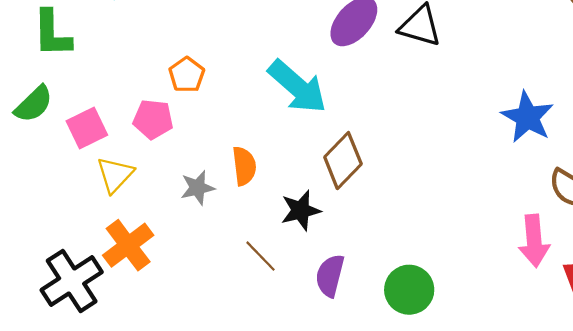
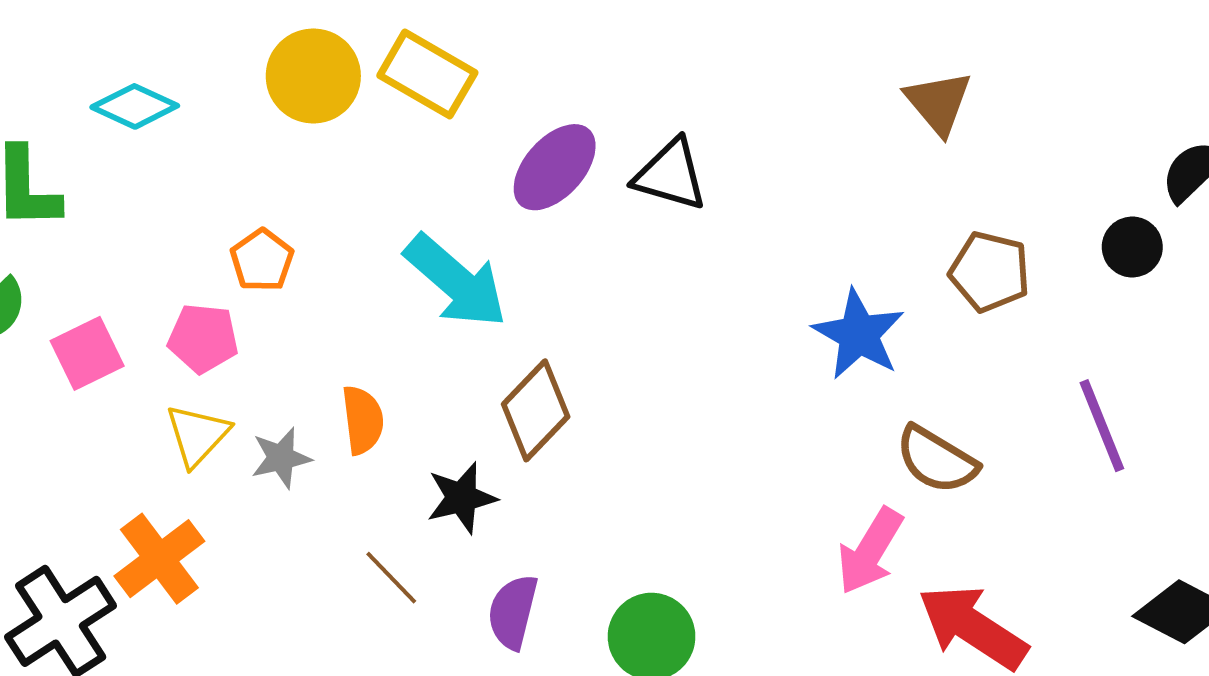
yellow triangle: (115, 175) -> (197, 435), moved
pink arrow: (534, 241) -> (870, 551), turned 36

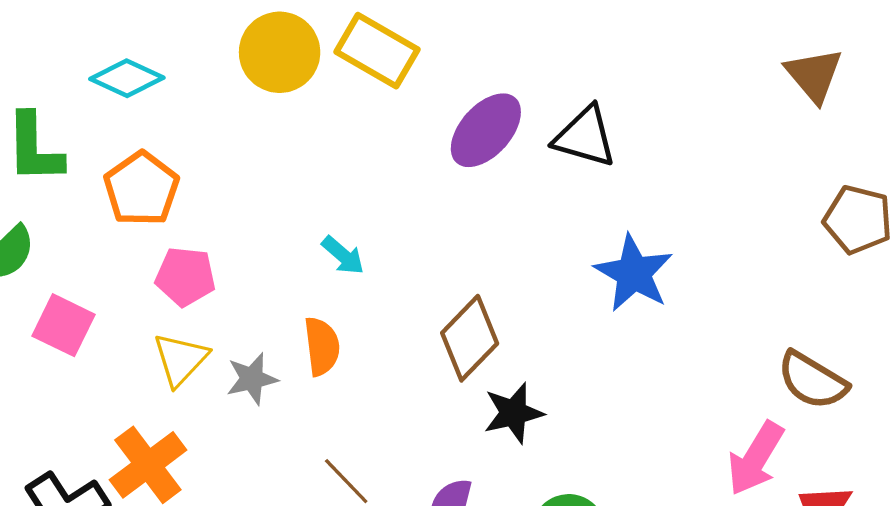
orange pentagon: (262, 260) -> (141, 189), moved, size x1.4
cyan arrow: (456, 281) -> (343, 255), moved, size x0.5
blue star: (859, 334) -> (634, 273), moved
pink square: (87, 353) -> (63, 325), moved, turned -38
black star: (462, 498) -> (513, 413), moved

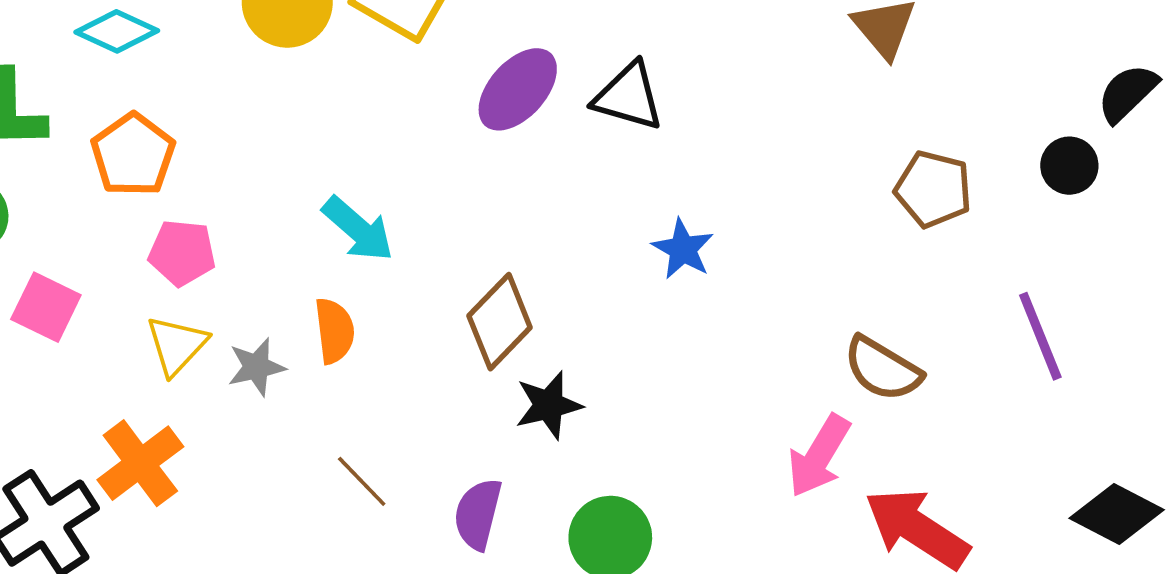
cyan arrow: (343, 255) -> (358, 229), size x1.5
blue star: (634, 273) -> (683, 249), size x0.7

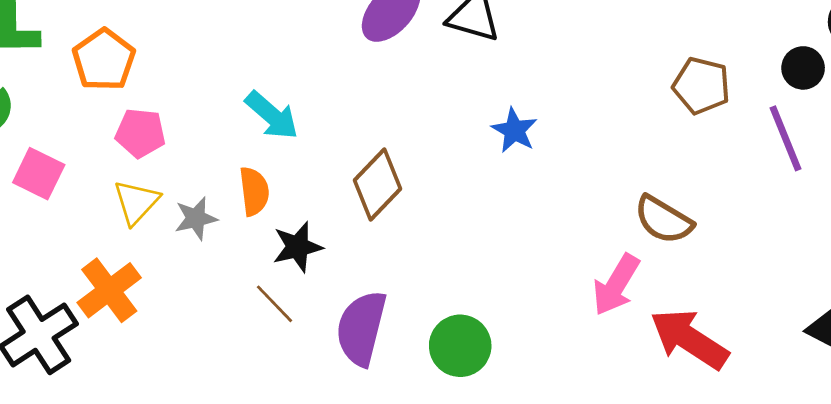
purple line: (1040, 336) -> (785, 138), moved
black star: (549, 405) -> (298, 247), moved
purple semicircle: (478, 514) -> (361, 328), size x1.4

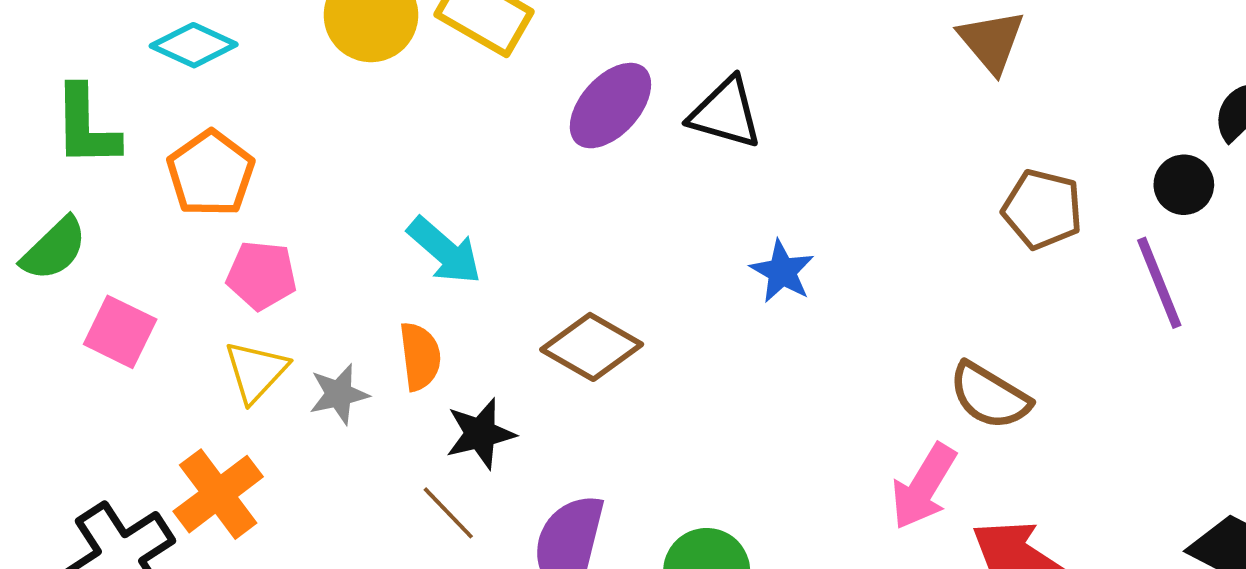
brown diamond: (378, 185) -> (592, 347), turned 76

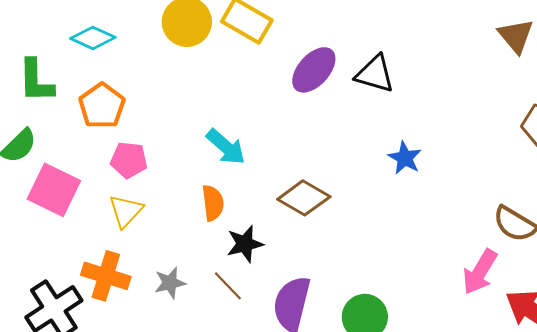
pink square: (120, 332) -> (54, 190), size x1.4
gray star: (339, 394) -> (170, 283), moved
orange cross: (218, 494) -> (106, 276), turned -36

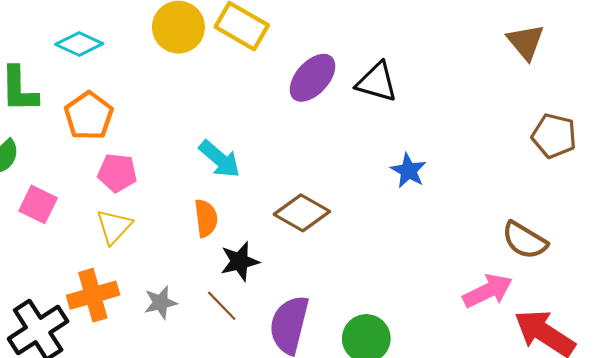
pink square: (54, 190) -> (38, 204), size x0.7
pink arrow: (480, 272) -> (488, 291), turned -147
orange cross: (106, 276) -> (93, 295), turned -33

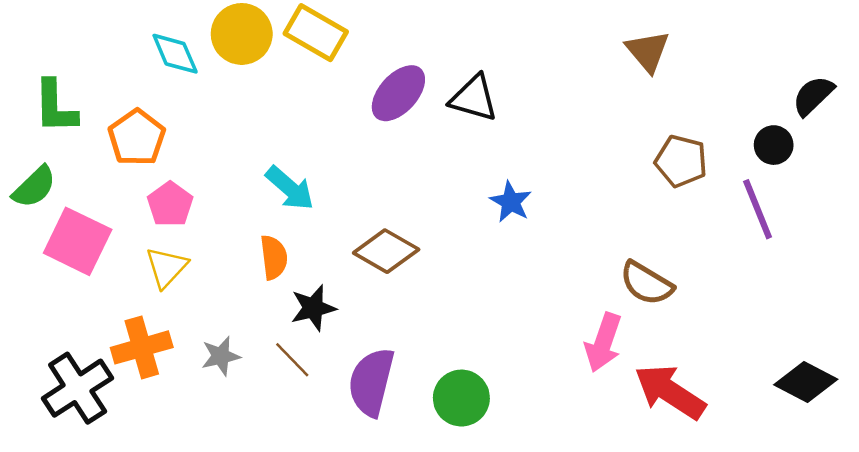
cyan diamond: (79, 44) -> (175, 54), moved, turned 42
pink pentagon: (117, 173) -> (170, 204), turned 30
pink square: (38, 204) -> (78, 241), size x1.5
pink arrow: (488, 291) -> (603, 342), turned 135

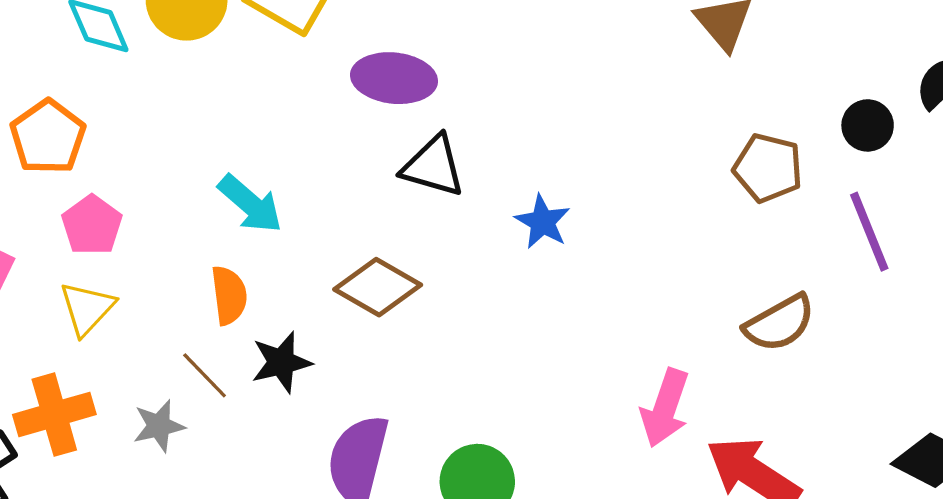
purple ellipse: (398, 93) -> (394, 78), turned 54
black triangle: (474, 98) -> (433, 166), moved
black circle: (774, 145) -> (868, 125), moved
brown semicircle: (647, 283) -> (779, 323), moved, turned -60
brown line: (292, 360) -> (205, 375), moved

